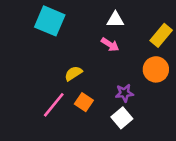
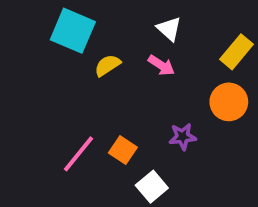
white triangle: (115, 20) -> (169, 29), turned 42
yellow semicircle: (73, 73) -> (107, 65), moved
white square: (122, 118) -> (152, 187), moved

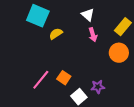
pink arrow: (161, 65) -> (93, 35), moved, turned 40
purple star: (183, 137) -> (98, 87), moved

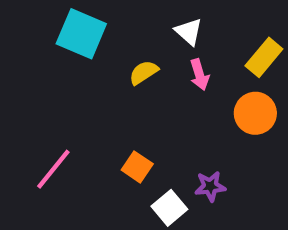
yellow semicircle: (56, 34) -> (144, 72), moved
pink line: (41, 80) -> (53, 169), moved

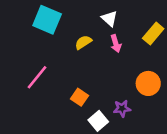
orange circle: (255, 113) -> (148, 83), moved
pink line: (53, 169) -> (37, 77), moved

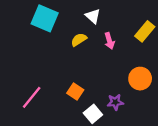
white triangle: (109, 19) -> (93, 16), moved
pink line: (37, 77) -> (32, 97), moved

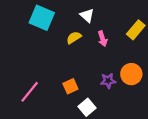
orange square: (75, 91) -> (70, 86), turned 32
purple star: (115, 102) -> (108, 81), moved

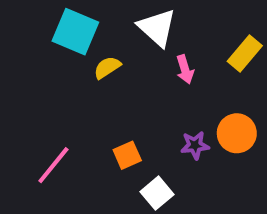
white triangle: (87, 15) -> (157, 28), size x1.5
yellow semicircle: (74, 38) -> (107, 67), moved

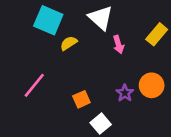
purple star: (195, 145) -> (125, 93), turned -30
pink line: (53, 165) -> (34, 85), moved

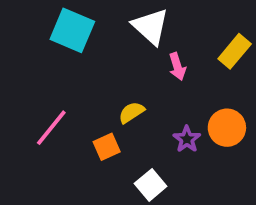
yellow semicircle: (69, 43) -> (131, 112), moved
orange square: (81, 99) -> (107, 147), moved

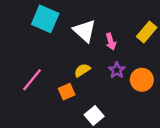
white triangle: (151, 26) -> (85, 31), moved
purple star: (187, 139) -> (117, 70), moved

